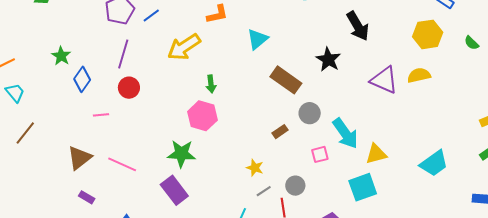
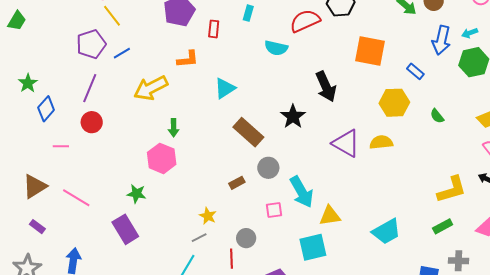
green star: (181, 154) -> (136, 194), size x0.7
gray line: (264, 191) -> (199, 238), moved

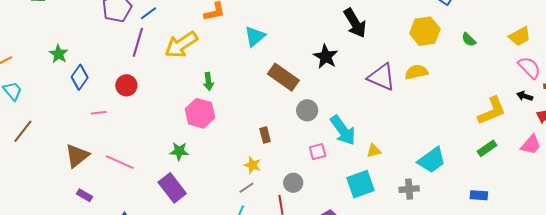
purple line: (90, 88) -> (138, 42), moved
brown rectangle: (237, 183) -> (265, 135), moved, turned -70
yellow triangle: (330, 216) -> (374, 151), size x0.7
gray cross: (459, 261) -> (409, 189), moved

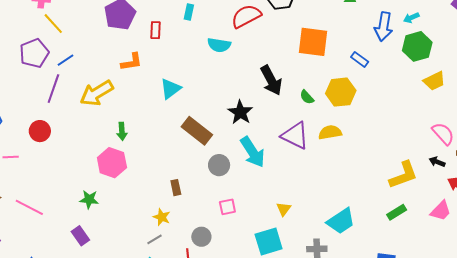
yellow trapezoid: (520, 36) -> (434, 81), moved
green semicircle: (469, 40) -> (307, 97), moved
cyan arrow: (343, 130) -> (253, 152), moved
yellow triangle: (374, 151) -> (284, 209), turned -42
purple rectangle: (172, 188) -> (80, 236), size x0.7

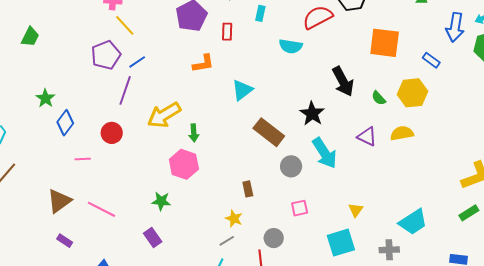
yellow arrow: (97, 93) -> (164, 115), moved
purple triangle: (295, 136) -> (367, 137), size x0.7

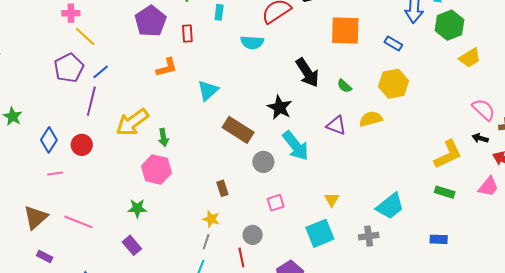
yellow hexagon: (412, 93) -> (393, 84), moved
blue diamond: (65, 123) -> (49, 140), moved
green rectangle: (469, 213) -> (445, 192), turned 54
gray line: (227, 241) -> (206, 242), turned -35

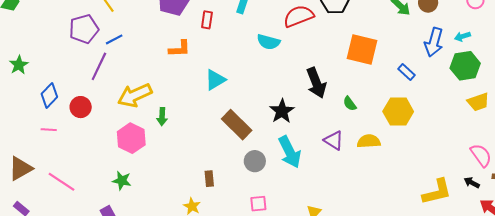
pink hexagon: (156, 170) -> (131, 138), moved

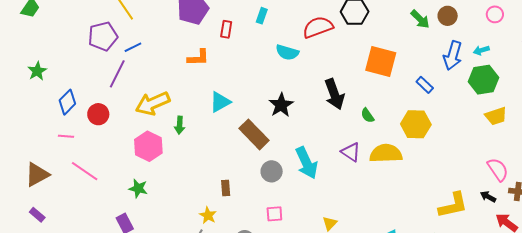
cyan triangle: (215, 80) -> (220, 102), moved
black star: (282, 111) -> (281, 105), moved
yellow semicircle: (369, 141) -> (386, 153), size x1.4
pink line: (62, 182) -> (85, 171), moved

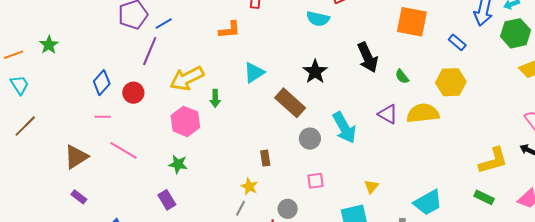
green star: (37, 71) -> (49, 45), moved

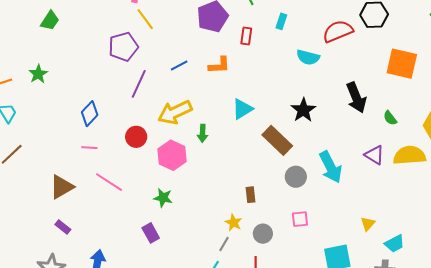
blue line: (164, 24) -> (179, 66), moved
red circle: (133, 93) -> (136, 137), moved
yellow triangle: (371, 187) -> (368, 224), moved
cyan trapezoid: (428, 202) -> (395, 244), moved, size x0.7
gray circle: (288, 209) -> (263, 234), moved

